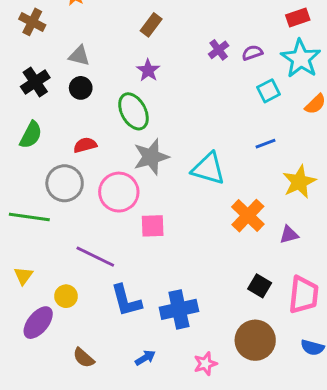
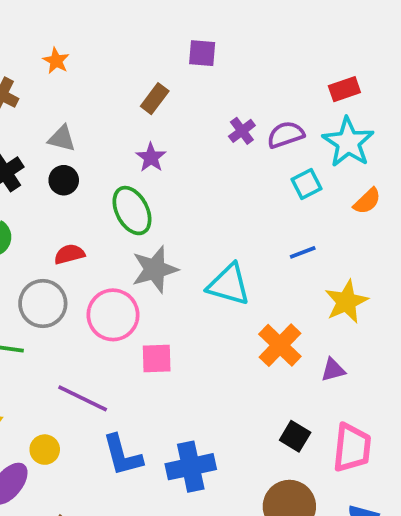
purple semicircle: (252, 53) -> (286, 135), size x1.4

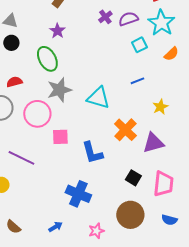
yellow star: (346, 302) -> (160, 107), size x0.7
purple triangle: (333, 370) -> (153, 143), size x1.6
blue L-shape: (122, 455) -> (92, 153), moved
blue cross: (191, 467) -> (78, 194), turned 35

